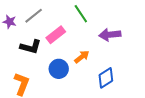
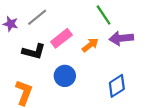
green line: (81, 14) -> (104, 15), moved
orange arrow: (82, 57) -> (90, 45), moved

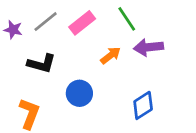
pink rectangle: (61, 38) -> (82, 23), moved

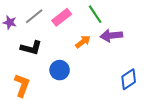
blue diamond: (143, 105) -> (129, 79), moved

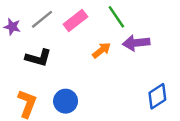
blue circle: (60, 70) -> (66, 101), moved

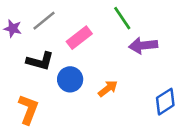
pink rectangle: (75, 21) -> (79, 38), moved
orange arrow: (101, 50) -> (108, 88), moved
blue circle: (66, 101) -> (70, 79), moved

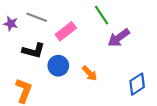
gray line: (44, 21) -> (37, 17), turned 60
purple arrow: (143, 45) -> (119, 38), turned -30
orange arrow: (108, 88) -> (90, 73), turned 84

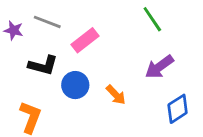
green line: (101, 15) -> (152, 19), moved
purple arrow: (119, 38) -> (159, 67), moved

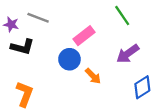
pink rectangle: (85, 40) -> (84, 36), moved
black L-shape: (43, 65) -> (22, 47), moved
blue circle: (75, 85) -> (69, 59), moved

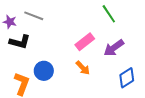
pink rectangle: (84, 36) -> (85, 42), moved
blue circle: (69, 59) -> (44, 71), moved

